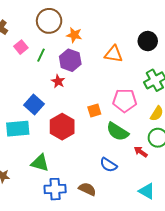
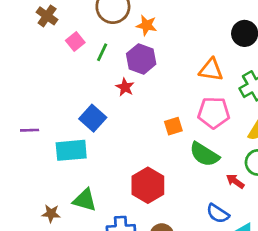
orange triangle: (113, 54) -> (211, 70), moved
red hexagon: (62, 127) -> (148, 185), moved
green triangle: (40, 163) -> (85, 200), moved
blue semicircle: (108, 165) -> (218, 214), moved

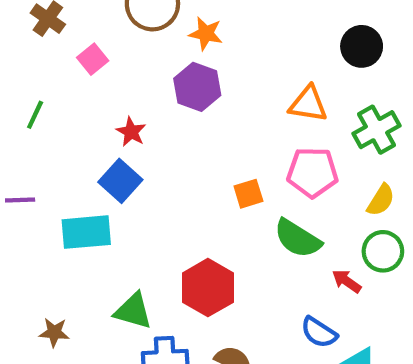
green line: (102, 52) -> (35, 115), moved
red star: (125, 87) -> (131, 132), moved
green triangle: (85, 200) -> (133, 311), moved

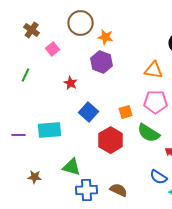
blue square: (120, 181) -> (89, 112), moved
purple line: (20, 200) -> (19, 135), moved
red hexagon: (208, 288) -> (111, 140), moved

